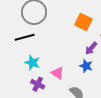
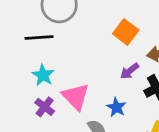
blue star: (86, 66) -> (116, 107), moved
pink triangle: (58, 73) -> (76, 97), size x1.5

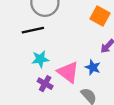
cyan star: (43, 75) -> (40, 59), turned -30
blue star: (116, 107) -> (93, 67), moved

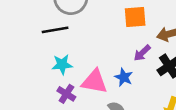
orange square: (100, 16) -> (135, 17), turned -36
pink triangle: (68, 72) -> (94, 82), turned -30

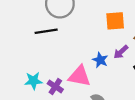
cyan star: (62, 65) -> (33, 81), moved
blue star: (124, 77) -> (100, 60), moved

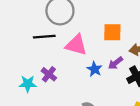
pink triangle: (79, 76) -> (76, 45), moved
purple cross: (55, 87) -> (49, 74), moved

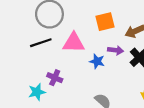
purple arrow: (115, 63) -> (116, 50), turned -120

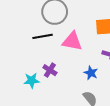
blue star: (97, 61) -> (91, 73), moved

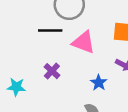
cyan star: (32, 80) -> (16, 87), moved

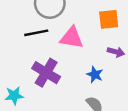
purple cross: (52, 71) -> (46, 73), size x1.6

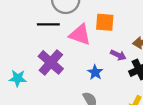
orange square: (109, 19) -> (105, 22), moved

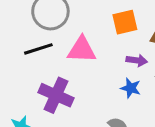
orange square: (105, 22) -> (125, 22), moved
blue star: (95, 72) -> (131, 88), moved

